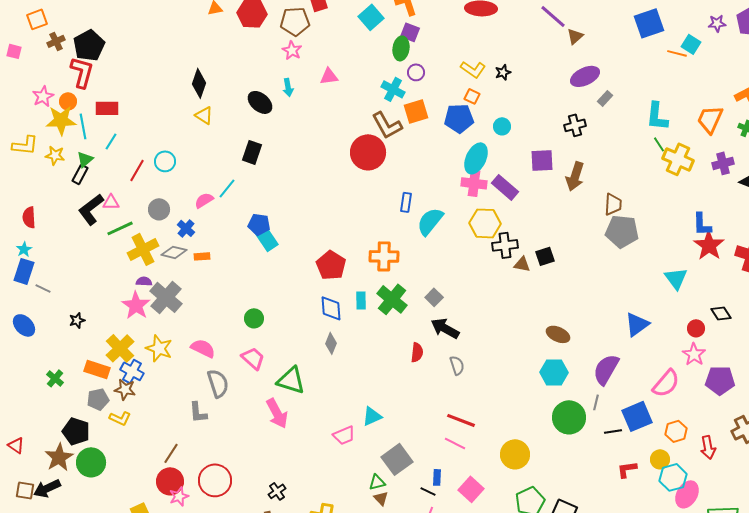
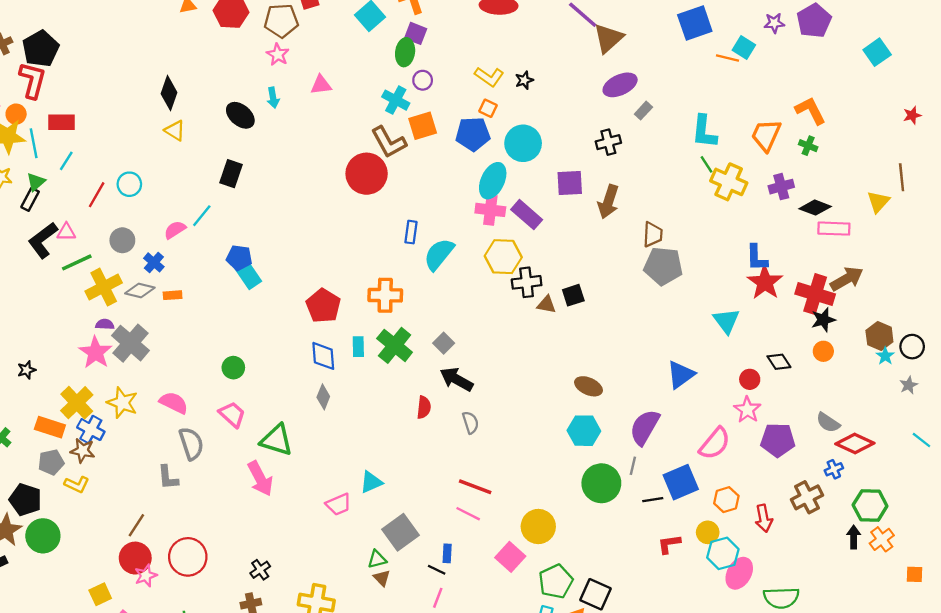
brown triangle: (575, 36) -> (608, 38), size x1.6
cyan circle: (502, 126) -> (523, 143), size x1.8
pink square: (471, 489) -> (510, 557), moved

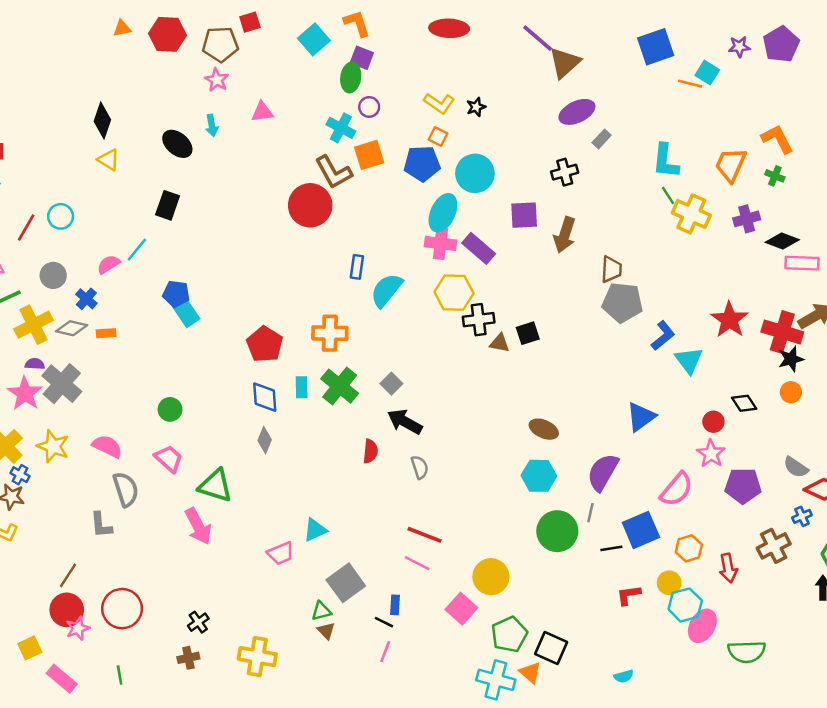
blue L-shape: (757, 258) -> (663, 336), moved, turned -128
blue cross: (91, 430) -> (20, 475), size x0.7

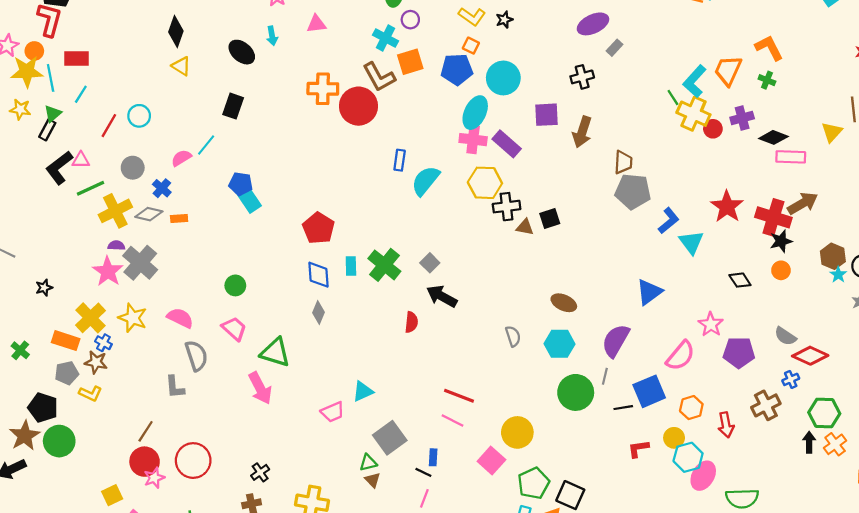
cyan L-shape: (665, 161) -> (695, 81), moved, turned 36
orange cross: (330, 333) -> (323, 89), moved
red circle: (713, 422) -> (713, 129), moved
gray semicircle: (420, 467) -> (513, 336), moved

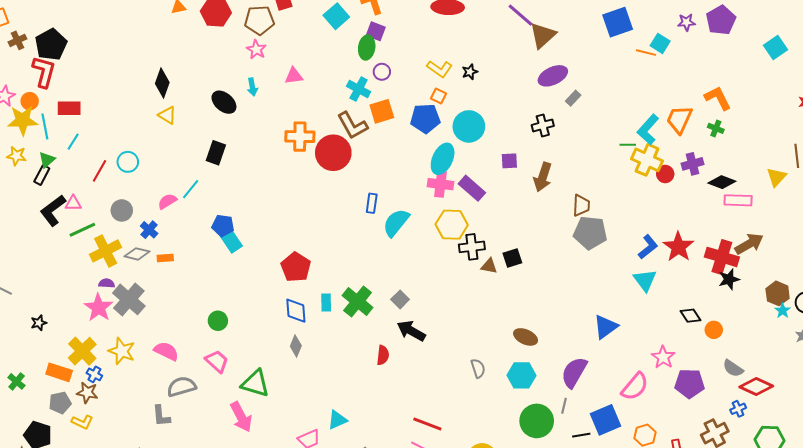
green line: (673, 97) -> (628, 145), turned -56
purple square: (547, 115) -> (509, 161), size x0.7
blue L-shape: (669, 221) -> (648, 247), moved
orange circle: (781, 270) -> (714, 330), moved
gray semicircle: (196, 356) -> (181, 387), turned -88

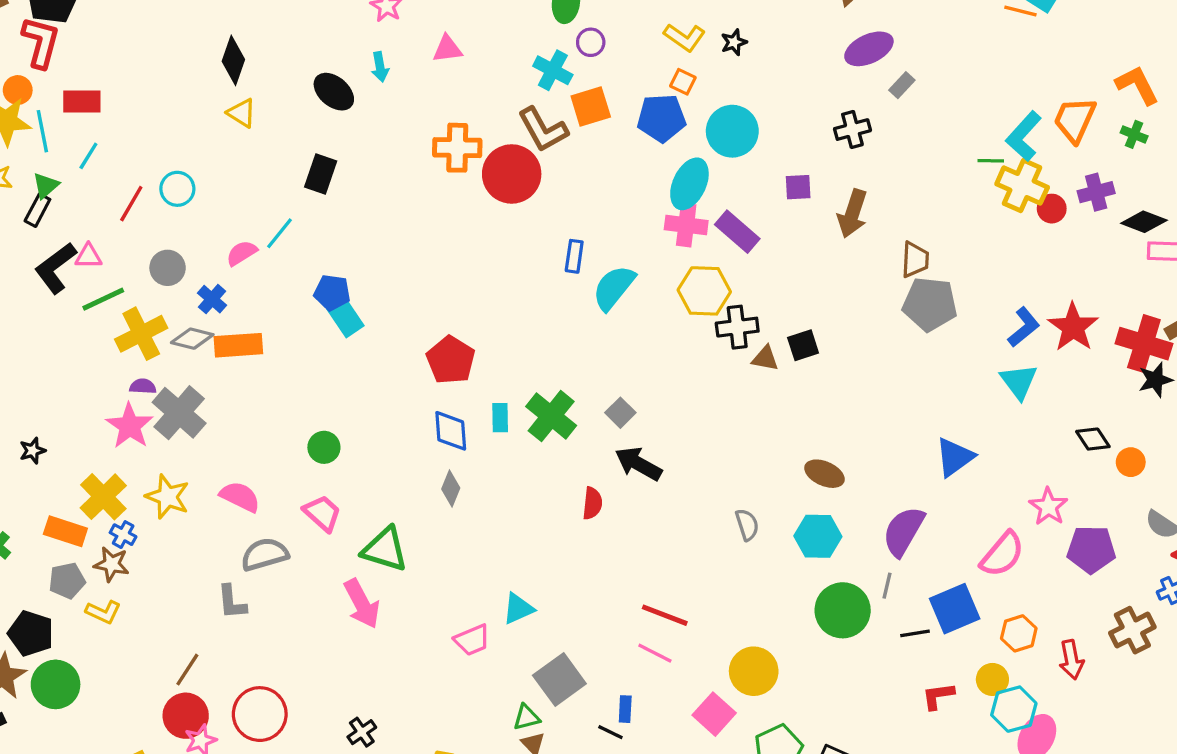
orange rectangle: (165, 258) -> (238, 345), size x1.8

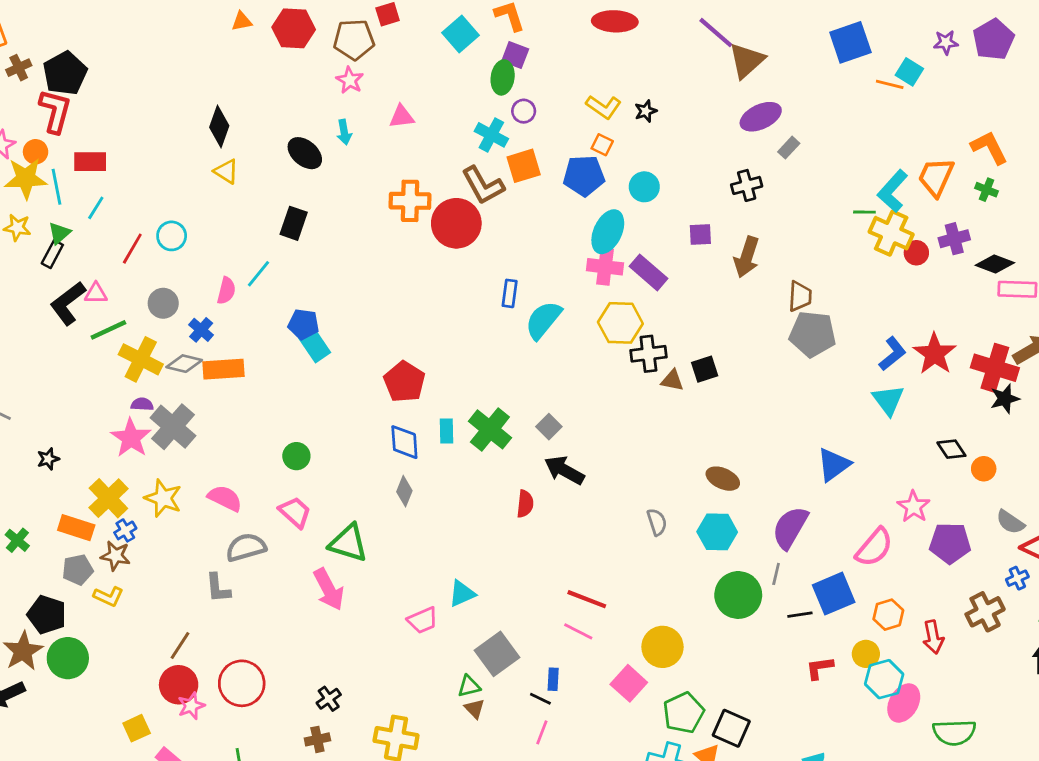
cyan circle: (732, 131) -> (644, 187), size x0.7
pink semicircle: (242, 253) -> (226, 291), turned 136
yellow cross: (141, 334) -> (141, 359), turned -36
blue cross: (123, 535) -> (125, 530), turned 30

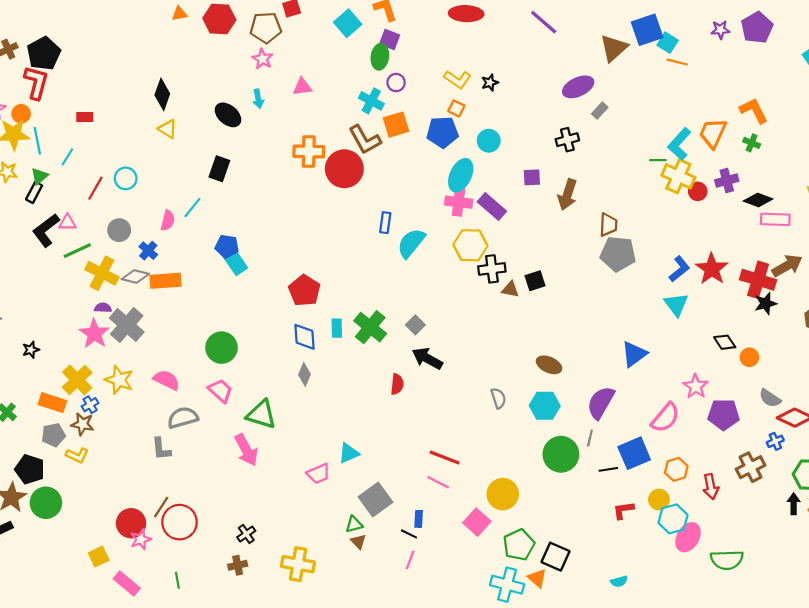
brown triangle: (747, 61) -> (614, 48), moved
cyan square: (909, 72) -> (668, 43), moved
red rectangle: (90, 162) -> (85, 117), moved, size x0.7
green circle: (296, 456) -> (222, 348), size x1.5
brown line: (180, 645) -> (161, 507), moved

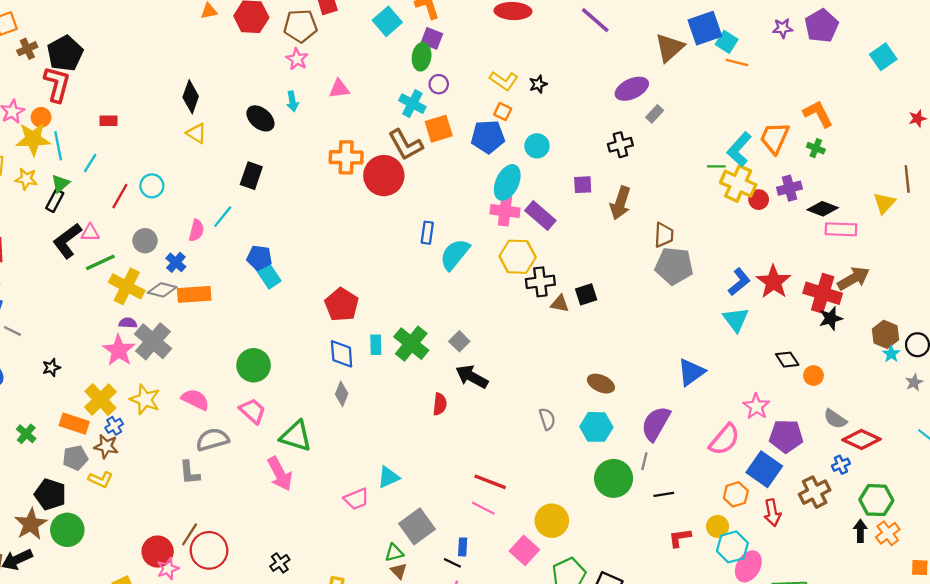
blue square: (634, 453) -> (764, 469), moved, turned -32

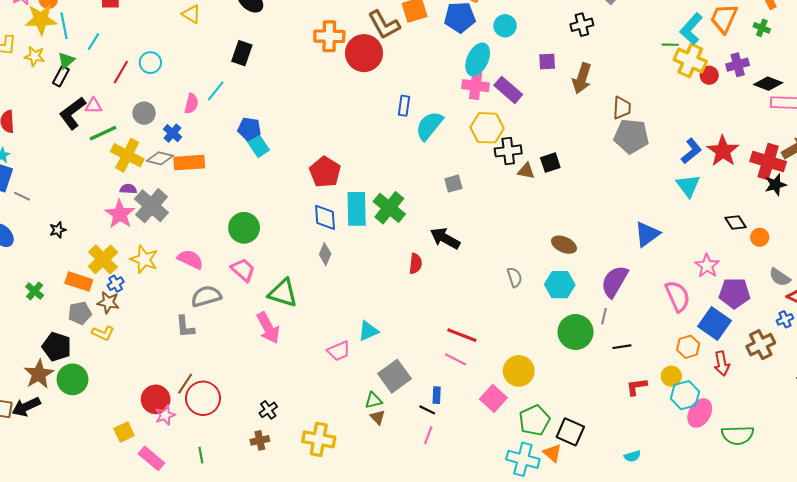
gray square: (459, 341) -> (453, 184), moved, turned 30
cyan rectangle: (376, 345) -> (357, 209), size x1.8
pink semicircle: (724, 440) -> (678, 296), turned -64

